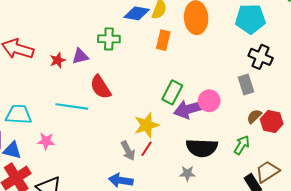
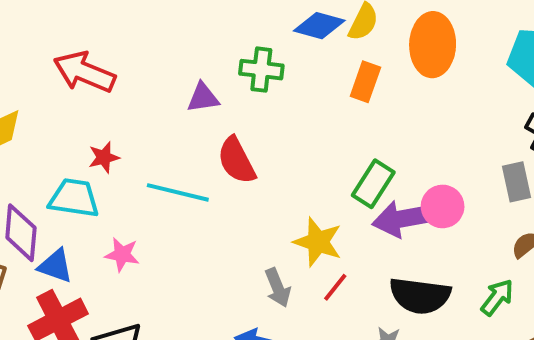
red star: (58, 60) -> (104, 157), moved
yellow star: (147, 125) -> (318, 242), turned 30
red line: (146, 149) -> (335, 287), moved

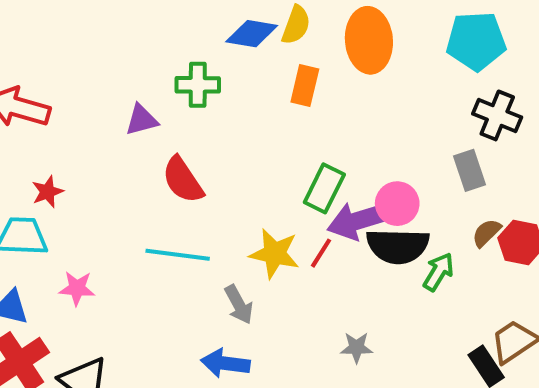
cyan line: (178, 192) -> (178, 255), moved
red line: (335, 287) -> (321, 253), moved
black semicircle: (420, 296) -> (398, 246), moved
green arrow: (497, 297) -> (438, 272), moved

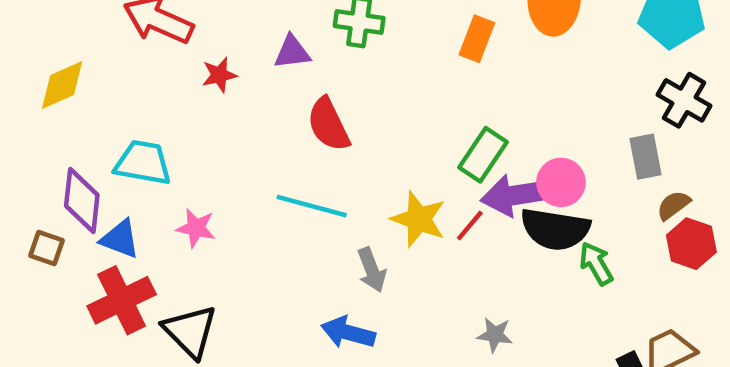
red star: (47, 192) -> (219, 75), moved
brown semicircle: (486, 233) -> (673, 205), moved
green arrow: (438, 272) -> (596, 264), turned -69

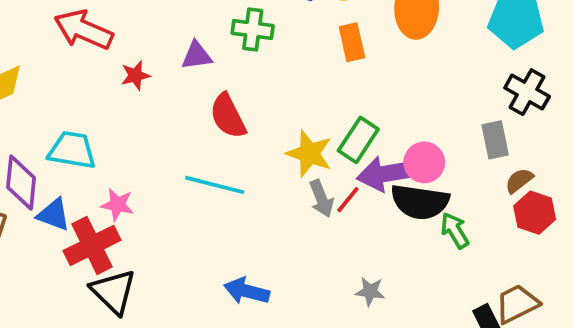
orange rectangle: (477, 39) -> (352, 42), turned -33
yellow star: (419, 219) -> (309, 154), moved
gray arrow: (372, 270) -> (321, 199), moved
red cross: (122, 300) -> (92, 245), moved

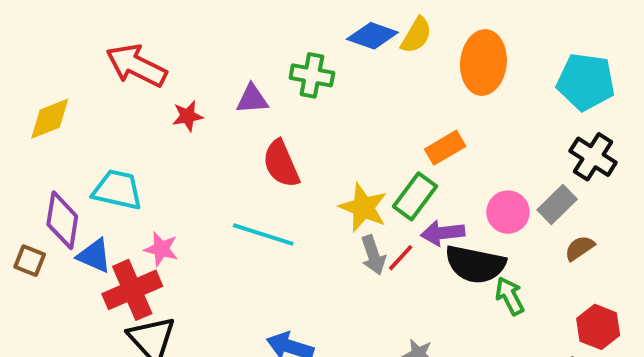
orange rectangle: (352, 42) -> (445, 148), moved, turned 69
gray rectangle: (495, 140) -> (557, 204), turned 54
pink circle: (424, 162) -> (508, 212), moved
purple arrow: (387, 174) -> (443, 233), size x0.7
red hexagon: (535, 213) -> (598, 327), moved

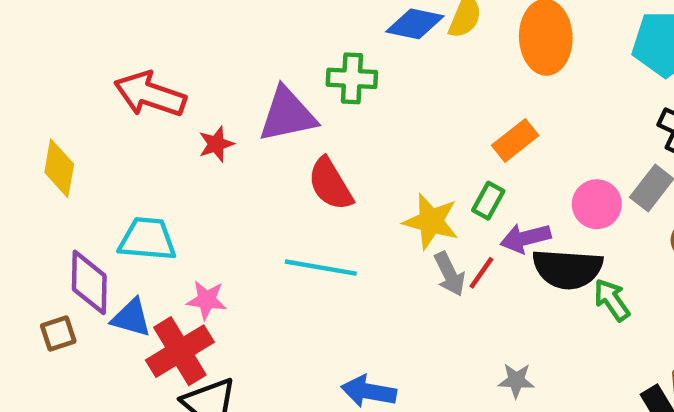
purple triangle: (252, 99) -> (287, 115), size x1.6
yellow diamond: (50, 119) -> (59, 168), turned -51
green rectangle: (415, 196) -> (488, 201), size x0.7
brown square: (30, 261) -> (58, 334), turned -32

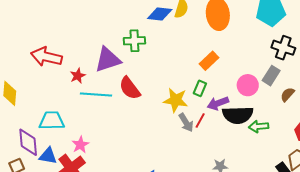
cyan line: (321, 268) -> (96, 95), moved
pink star: (206, 300) -> (80, 145), turned -30
green arrow: (612, 300) -> (259, 127), turned -54

